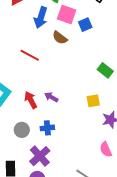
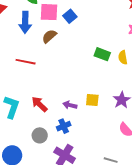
brown semicircle: (60, 38) -> (49, 36), turned 119
purple arrow: (51, 97) -> (70, 105), moved
yellow square: (93, 101) -> (92, 100), moved, turned 32

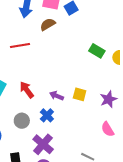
red line: (26, 62) -> (20, 46), turned -30
blue cross: (64, 126) -> (47, 115), turned -32

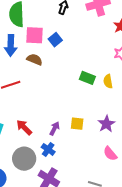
brown semicircle: (48, 24) -> (35, 59), turned 63
purple arrow: (57, 96) -> (55, 128), turned 104
gray circle: (22, 121) -> (24, 159), size x1.5

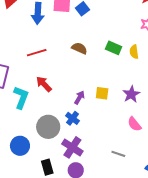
brown semicircle: (35, 59) -> (79, 48), moved
red arrow: (24, 127) -> (44, 84), moved

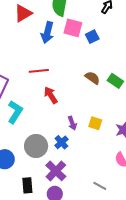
brown semicircle: (79, 48) -> (92, 78), moved
red arrow: (44, 84) -> (51, 95), moved
purple arrow: (79, 98) -> (72, 123), turned 120

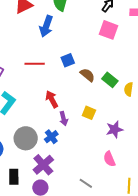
pink square: (73, 28) -> (109, 30), moved
blue square: (92, 37) -> (68, 60), moved
red arrow: (51, 95) -> (52, 99), moved
yellow square: (95, 123) -> (89, 113), moved

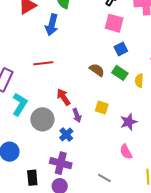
blue square: (68, 60) -> (121, 49), moved
gray circle: (26, 138) -> (42, 119), moved
purple cross: (43, 165) -> (61, 163), turned -30

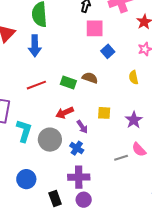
green rectangle: (120, 73) -> (68, 83), moved
red arrow: (63, 97) -> (65, 113), turned -66
gray line: (105, 178) -> (121, 158), moved, turned -32

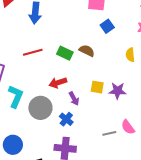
purple star: (134, 120) -> (118, 91), moved, turned 30

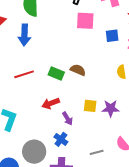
blue square: (107, 26) -> (112, 36), moved, turned 32
gray circle: (40, 108) -> (34, 152), moved
gray line: (109, 133) -> (97, 152), moved

